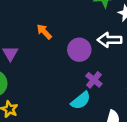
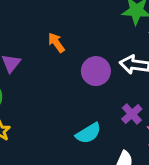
purple cross: (94, 80) -> (132, 114), moved

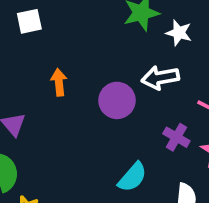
orange arrow: (56, 43) -> (59, 82), turned 48

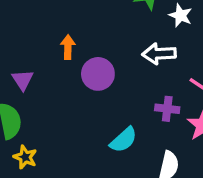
purple circle: (117, 100) -> (98, 74), moved
purple cross: (176, 137) -> (167, 109), turned -30

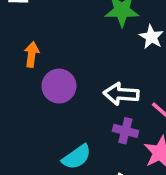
white arrow: (159, 54) -> (121, 94), moved

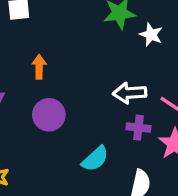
purple circle: (59, 86) -> (49, 115), moved

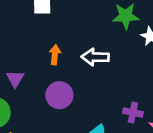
white arrow: (130, 93) -> (95, 57), moved

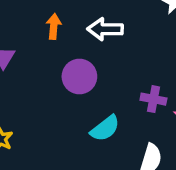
purple circle: (59, 95) -> (79, 76), moved

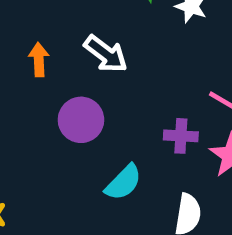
white arrow: (105, 29) -> (106, 54), turned -136

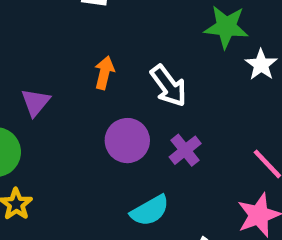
purple cross: (181, 136) -> (185, 150), moved, turned 32

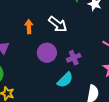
purple cross: (185, 150) -> (74, 58), moved, turned 32

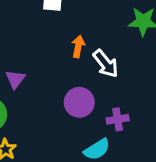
orange arrow: (29, 27) -> (78, 46), moved

